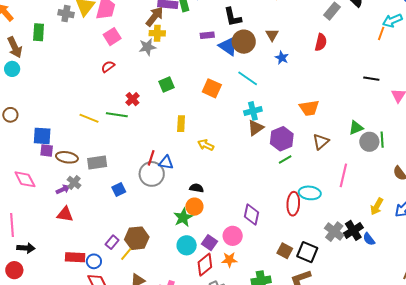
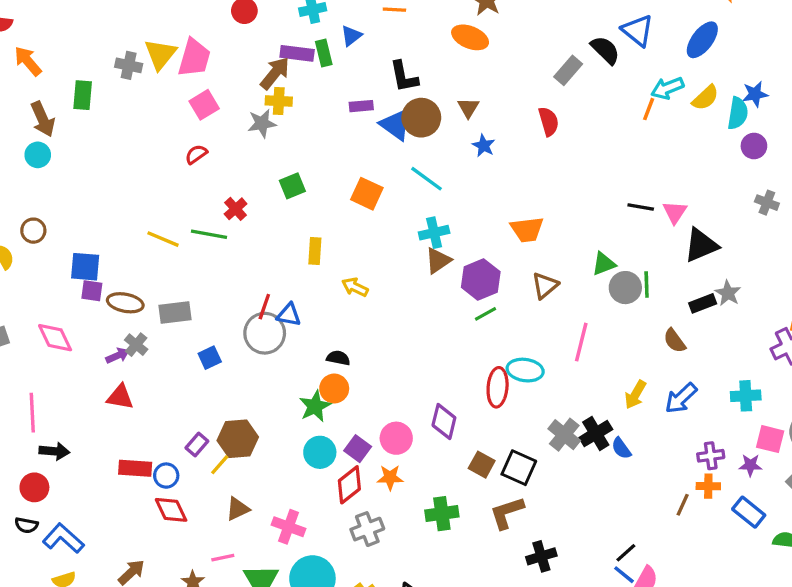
red semicircle: (321, 42) -> (549, 121), turned -30
black line: (371, 79) -> (641, 207), moved
purple diamond: (251, 215) -> (444, 421), moved

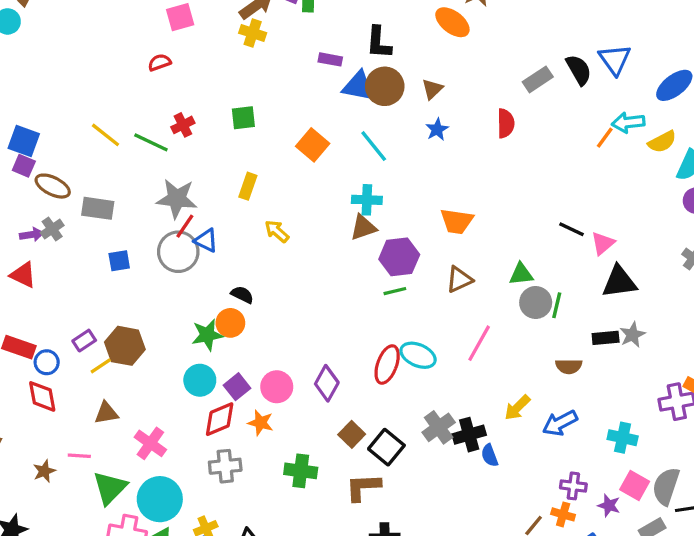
gray star: (262, 123) -> (177, 199), moved, size x1.4
blue triangle: (396, 125) -> (358, 86), turned -40
brown semicircle: (675, 341) -> (569, 366), turned -70

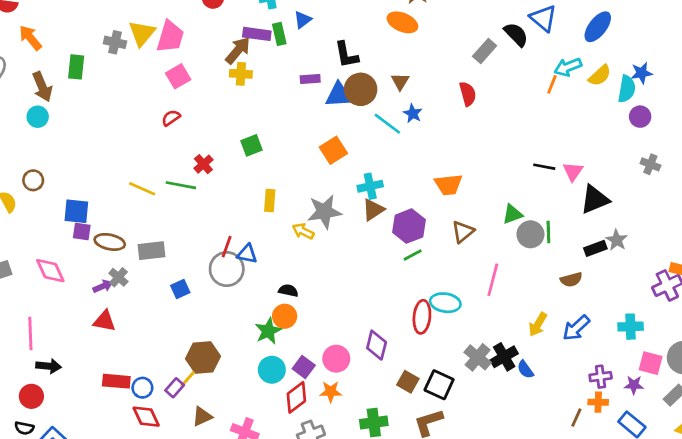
orange square: (313, 145) -> (333, 150), moved, turned 32
cyan line: (374, 146) -> (387, 124), moved
gray star: (177, 199) -> (324, 212), moved
purple rectangle: (84, 341) -> (175, 388), moved

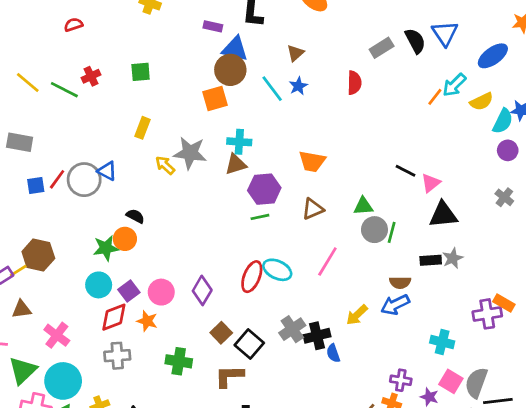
cyan arrow: (568, 67) -> (454, 85), turned -40
brown circle: (361, 89) -> (230, 70), moved
red line: (227, 247) -> (57, 179), moved
blue arrow: (576, 328) -> (395, 305), moved

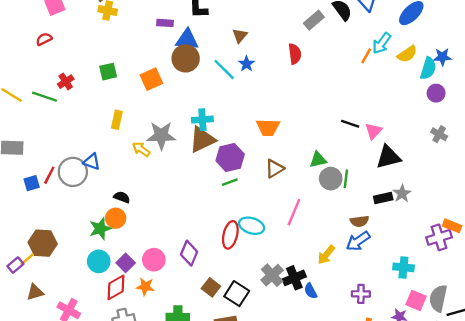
orange square: (215, 99) -> (151, 79), moved
brown triangle: (236, 164) -> (202, 140), size x1.4
purple cross: (401, 380) -> (361, 294), moved

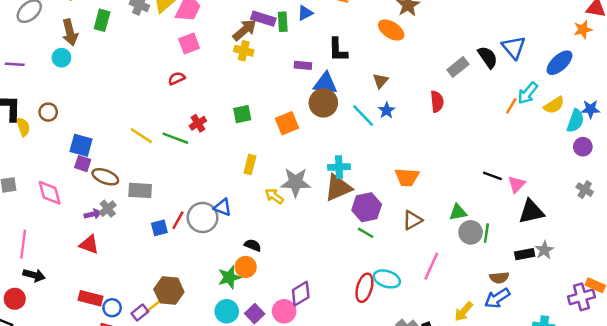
green line: (230, 182) -> (366, 233), turned 49
purple diamond: (189, 253) -> (301, 294), moved, turned 35

